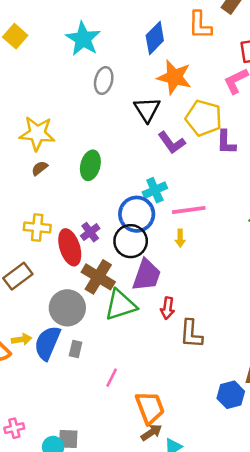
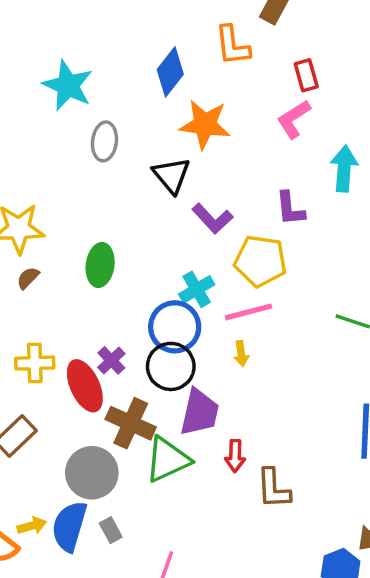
yellow pentagon: (204, 118) -> (260, 261), moved
gray rectangle: (76, 349) -> (111, 530), turned -35

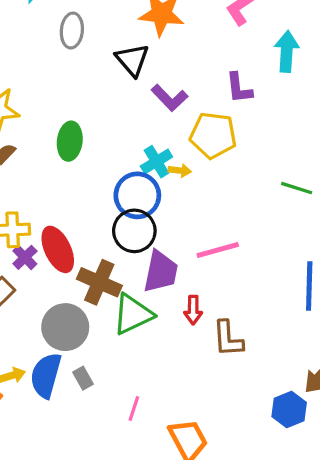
pink line: (248, 312) -> (218, 250), moved
yellow arrow: (241, 354) -> (180, 171), moved, turned -75
purple cross: (111, 360) -> (25, 257), moved

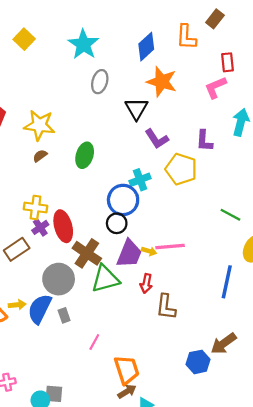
yellow arrow: (180, 171) -> (149, 251), moved
black circle: (134, 231) -> (117, 223), size x0.7

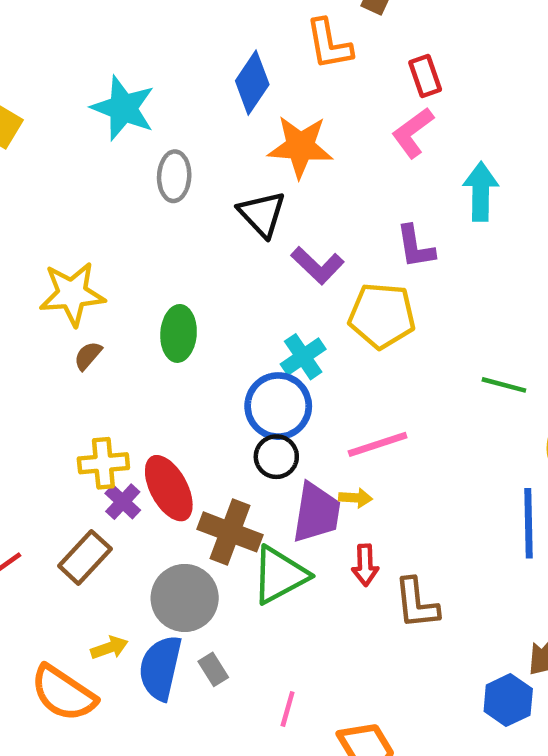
pink line: (170, 246) -> (378, 444), moved
yellow arrow: (17, 305) -> (109, 648), moved

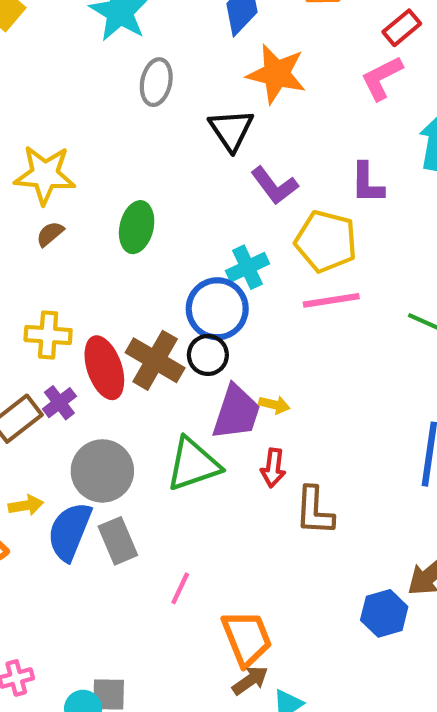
red rectangle: (425, 76) -> (402, 28), turned 60
pink line: (378, 444) -> (331, 300), moved
purple cross: (123, 502) -> (59, 403), moved
brown cross: (230, 532) -> (155, 360), moved
gray rectangle: (213, 669) -> (118, 541), size x1.5

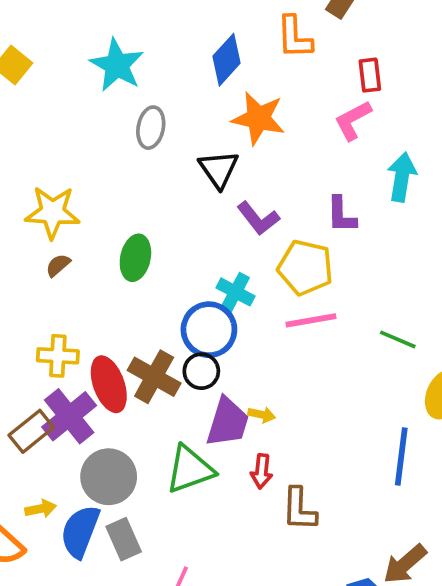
red rectangle: (402, 28) -> (370, 75), turned -56
cyan cross: (247, 267) -> (235, 292), turned -36
purple cross: (59, 403) -> (69, 416), size x1.8

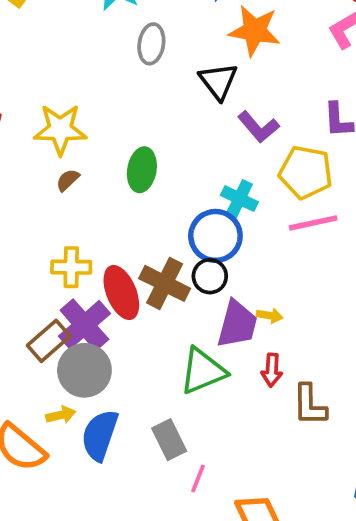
gray circle: (109, 477) -> (84, 370), moved
gray rectangle: (124, 539) -> (169, 440), moved

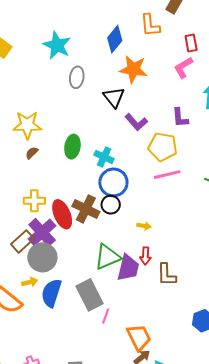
cyan cross: (239, 199) -> (104, 157), moved
purple trapezoid: (237, 324) -> (128, 268), moved
gray rectangle: (169, 440) -> (90, 295), size x1.4

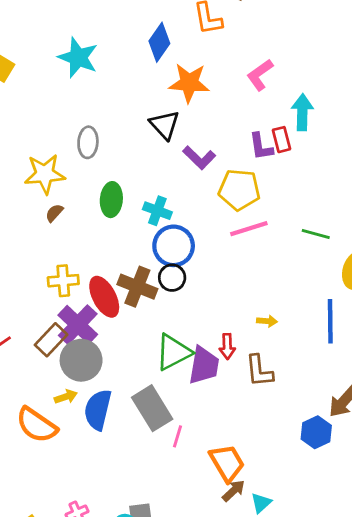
red rectangle: (191, 43) -> (281, 140), moved
gray ellipse: (77, 77) -> (88, 142), moved
yellow arrow: (144, 226) -> (267, 321), moved

